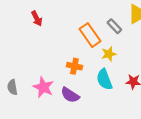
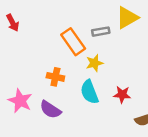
gray rectangle: (114, 26) -> (101, 32), turned -56

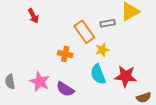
orange cross: (55, 77) -> (65, 54), moved
red star: (122, 95) -> (126, 76), size x1.5

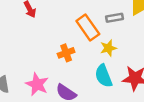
orange cross: (65, 54) -> (66, 53), turned -32

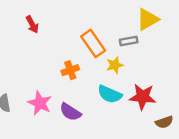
gray rectangle: (114, 18) -> (129, 41), moved
cyan semicircle: (104, 76) -> (110, 94), turned -45

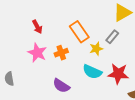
red arrow: (32, 24) -> (37, 27), moved
gray rectangle: (129, 41) -> (112, 37), moved, turned -40
pink star: (40, 103) -> (37, 53), moved

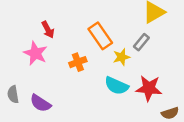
pink star: (37, 53) -> (35, 53), moved
purple semicircle: (61, 86) -> (40, 103), moved

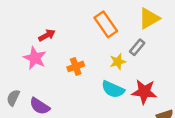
red arrow: (48, 30) -> (47, 35), turned -91
orange rectangle: (100, 36) -> (106, 24), moved
gray semicircle: (13, 94) -> (13, 98), turned 35

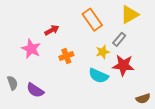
red arrow: (47, 35) -> (52, 30), moved
red star: (144, 92) -> (123, 65), moved
gray semicircle: (13, 98) -> (12, 83), turned 136

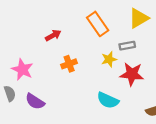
gray rectangle: (119, 39) -> (127, 46), turned 40
pink star: (31, 49) -> (22, 70), moved
cyan semicircle: (98, 76) -> (108, 100), moved

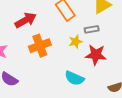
red arrow: (53, 35) -> (26, 20), size x1.5
orange cross: (69, 64) -> (40, 46), size x1.5

